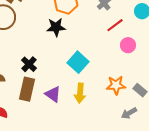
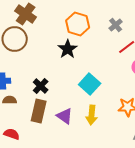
black star: (56, 27) -> (68, 49), turned -30

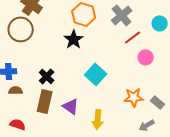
gray cross: (116, 25) -> (122, 15), size x1.5
yellow arrow: (92, 115) -> (98, 119), moved

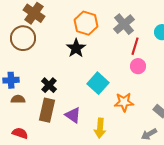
red line: (133, 37) -> (135, 46), turned -36
pink circle: (146, 57) -> (138, 66), moved
orange star: (134, 97) -> (124, 102), moved

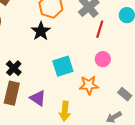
pink circle: (138, 66) -> (103, 59), moved
cyan square: (98, 83) -> (63, 66), turned 30

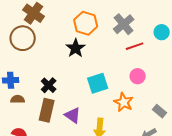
red line: (100, 29) -> (135, 46), turned 54
orange star: (89, 85) -> (124, 102), turned 30

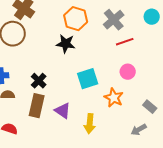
cyan circle: (162, 32) -> (152, 17), moved
black star: (76, 48) -> (66, 44), turned -30

